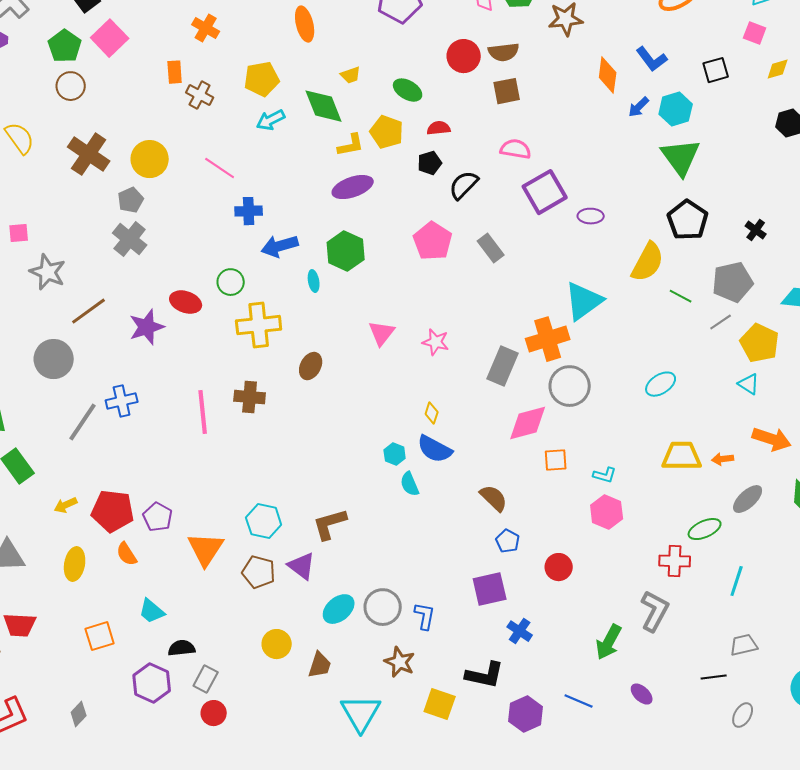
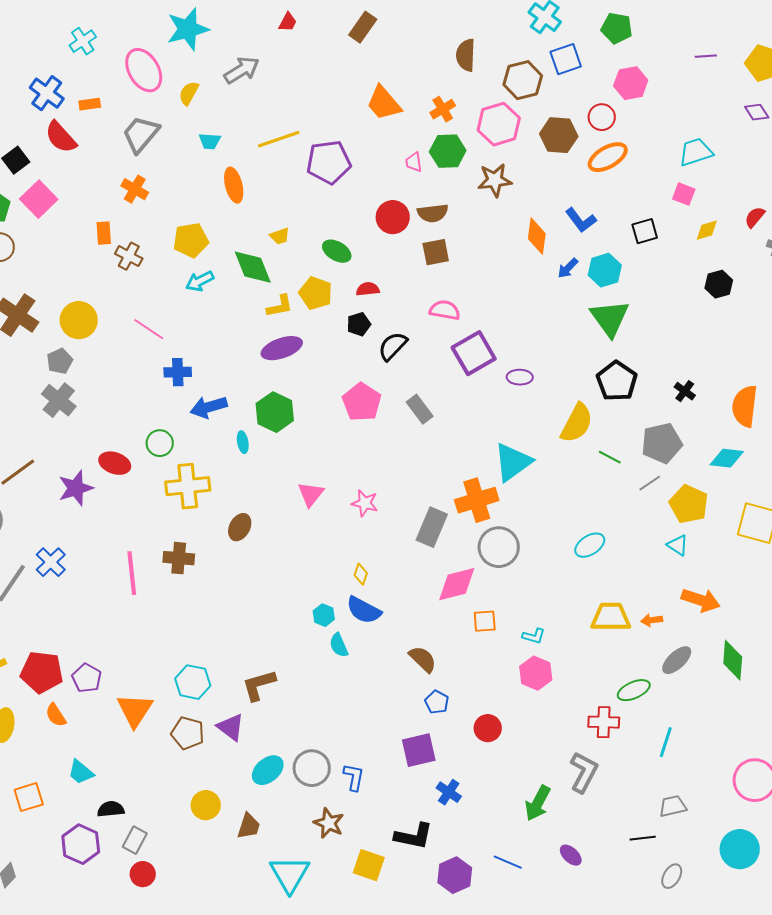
blue cross: (122, 401) -> (51, 562), turned -32

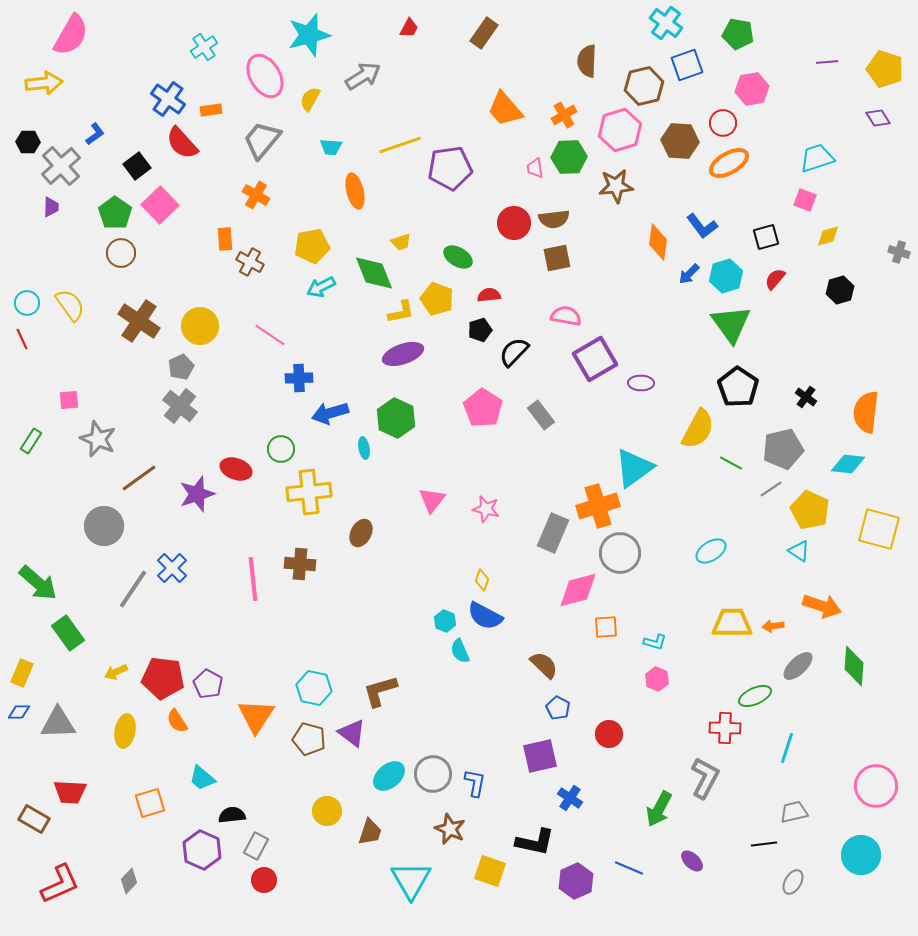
red semicircle: (755, 217) -> (775, 279), moved
pink hexagon: (536, 673) -> (657, 679), size x0.7

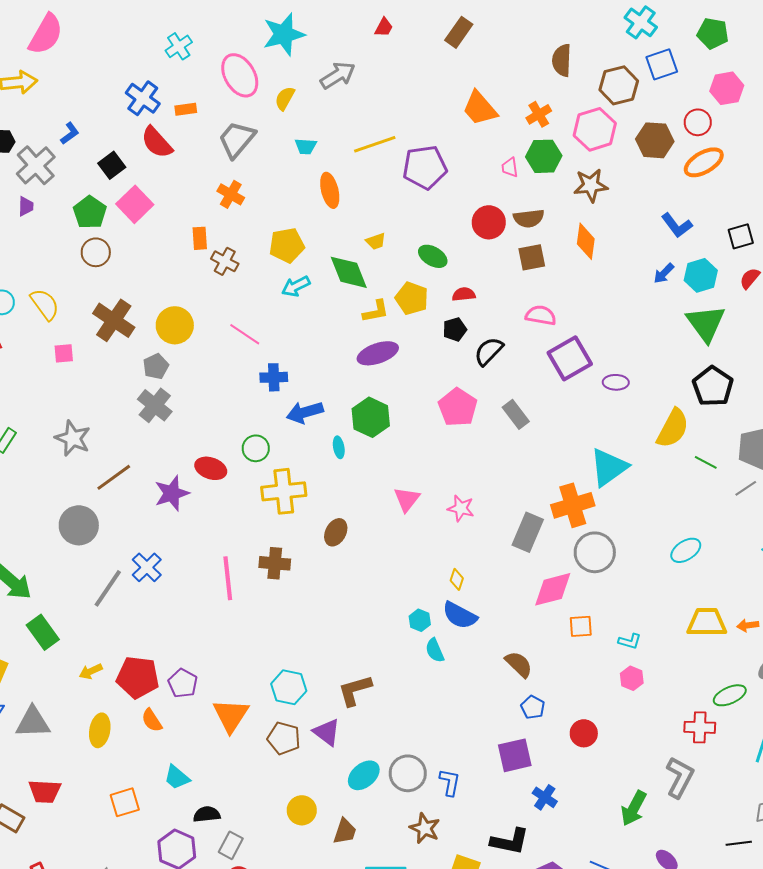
orange diamond: (658, 242) -> (586, 241), moved
pink square: (69, 400) -> (64, 353), moved

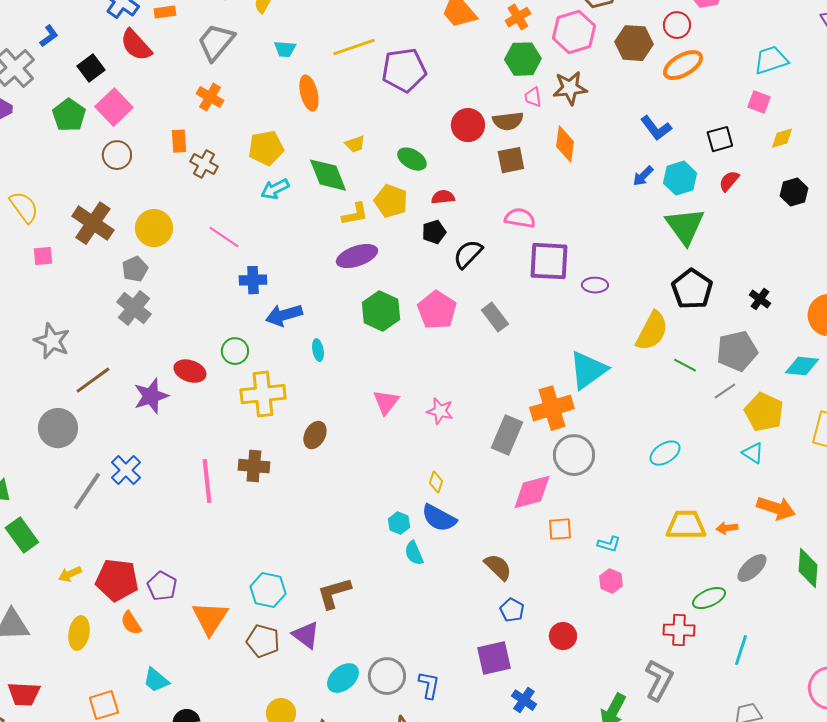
pink trapezoid: (510, 167) -> (533, 97), moved
brown circle: (96, 252) -> (117, 155), moved
purple square: (570, 358) -> (549, 261), turned 33
green hexagon: (371, 417) -> (381, 311), moved

